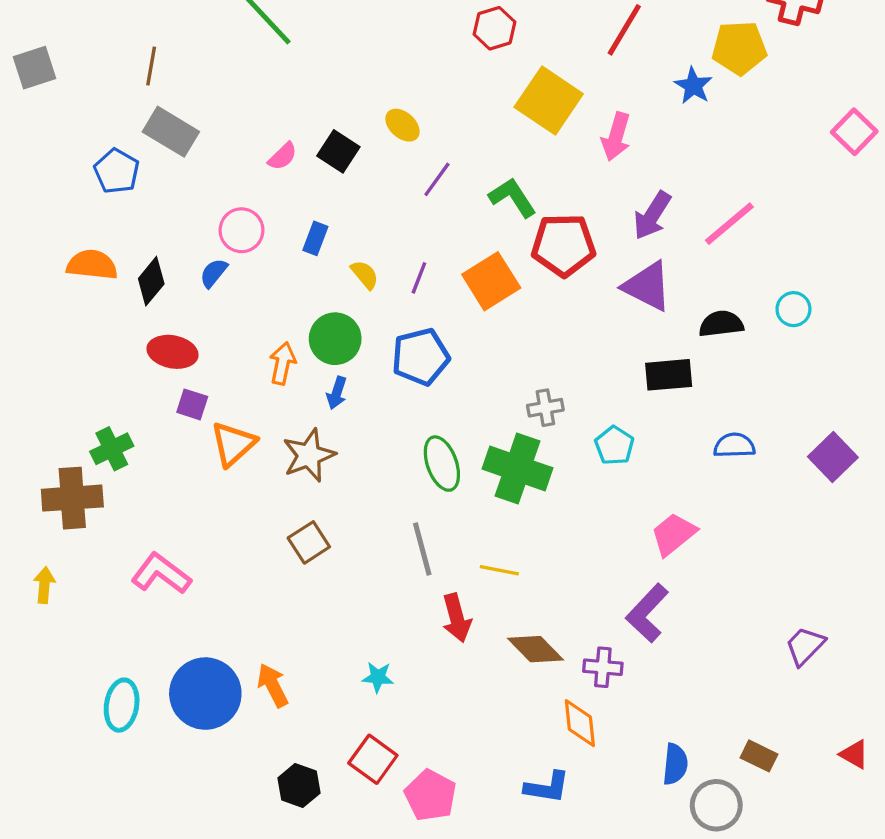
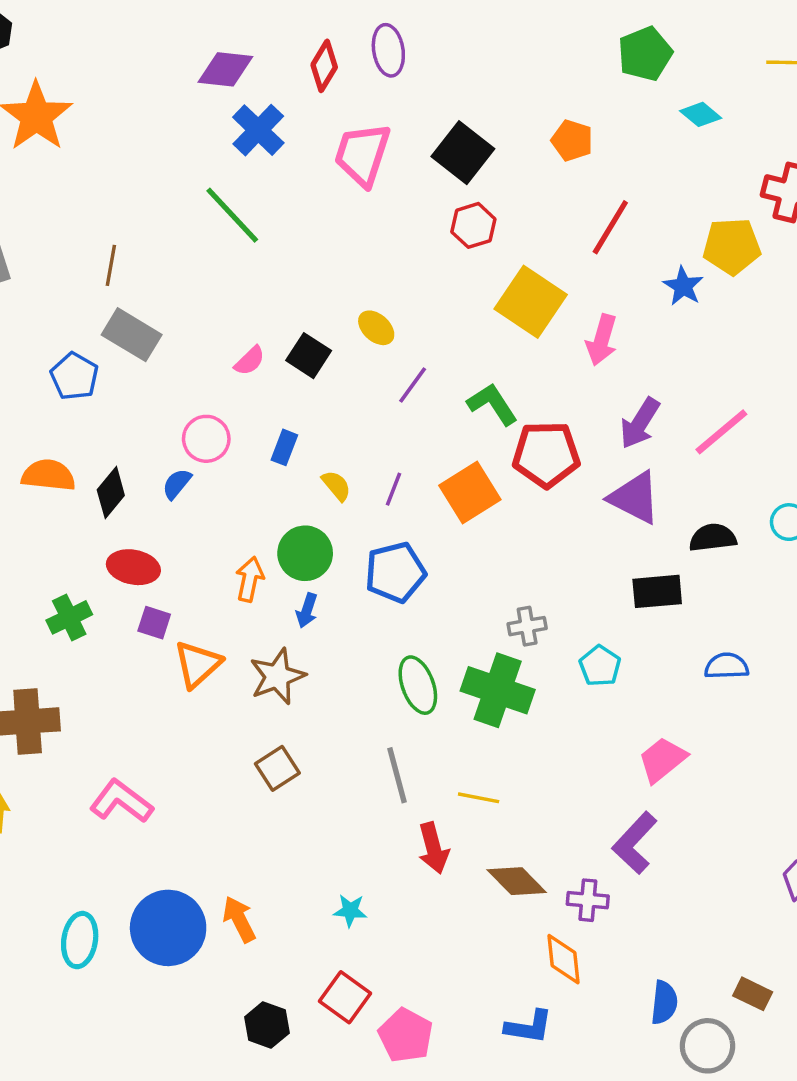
green cross: (112, 449) -> (69, 617), moved

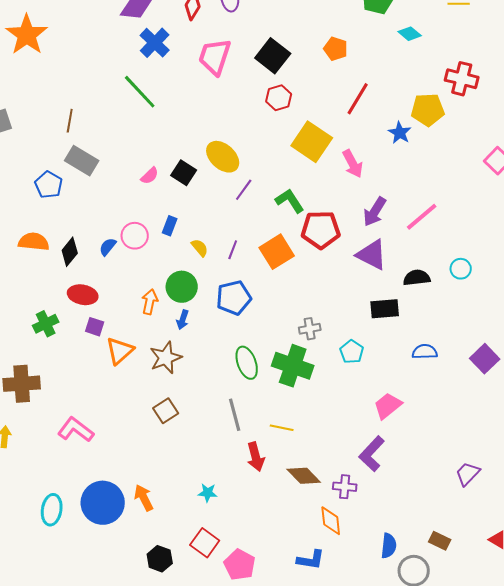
yellow ellipse: (376, 328) -> (223, 157), size x1.6
pink arrow: (602, 340) -> (353, 164), turned -44
pink circle: (206, 439) -> (135, 236), moved

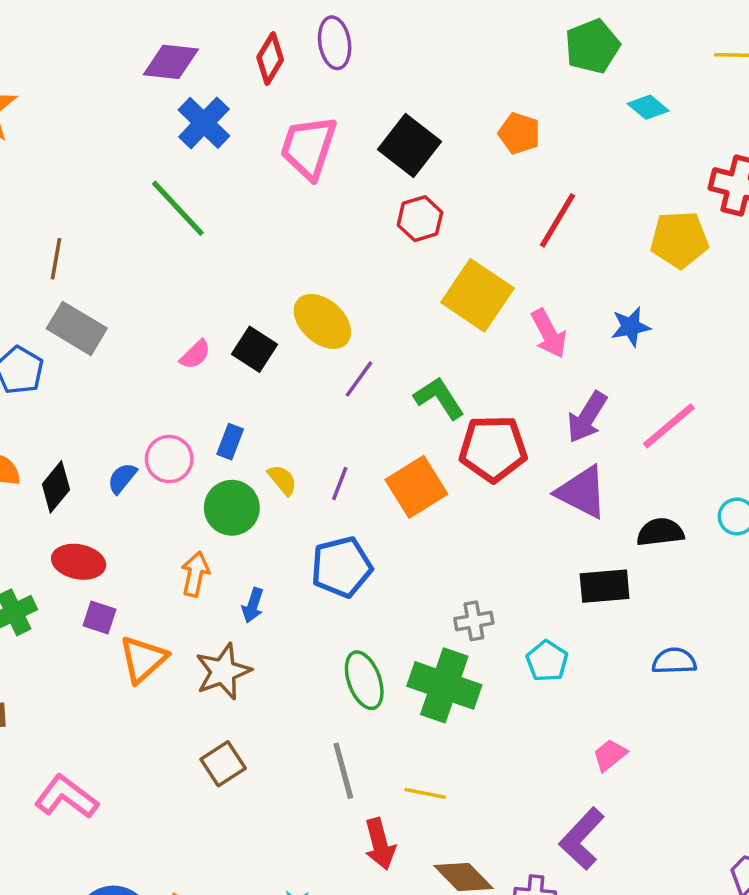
blue star: (400, 133) -> (631, 327), moved, turned 30
green circle: (182, 287) -> (232, 508), moved
pink trapezoid: (388, 406) -> (610, 755), size x0.7

